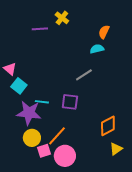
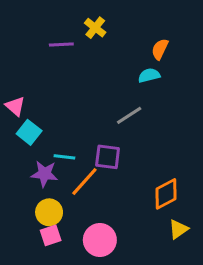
purple star: (29, 113) -> (44, 174), size x0.7
orange line: (57, 136) -> (84, 182), moved
pink square: (44, 151) -> (51, 235), moved

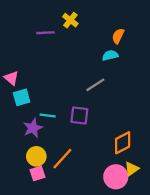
cyan square: (29, 132) -> (22, 97), turned 36
purple star: (44, 174) -> (33, 128), turned -30
orange line: (84, 182) -> (62, 159), moved
pink circle: (100, 240) -> (116, 177), moved

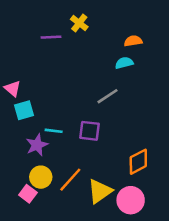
orange semicircle: (118, 36) -> (133, 41), turned 56
yellow triangle: (132, 169) -> (100, 191), moved, size x1.5
pink square: (37, 173) -> (28, 194), moved, turned -35

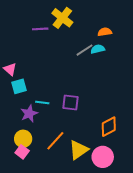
yellow cross: (79, 23) -> (62, 18), size x1.5
gray line: (108, 96) -> (85, 50), moved
yellow circle: (41, 177) -> (23, 139), moved

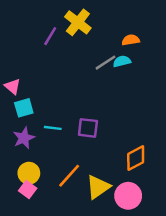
purple line: (40, 29) -> (50, 36), turned -56
purple star: (29, 114) -> (24, 138), moved

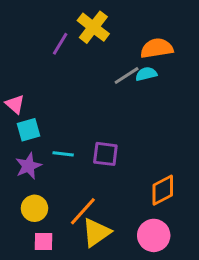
orange semicircle: (131, 40) -> (157, 48), size x1.5
yellow triangle: (98, 187) -> (96, 232), moved
pink square: (28, 190) -> (44, 241), moved, turned -36

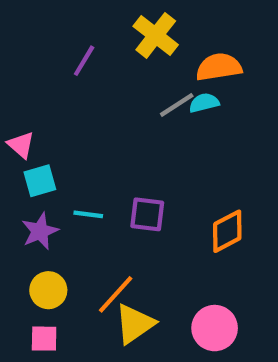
yellow cross: (93, 27) -> (156, 35), moved
orange diamond: (163, 190) -> (227, 231), moved
pink square: (44, 241) -> (44, 339), moved

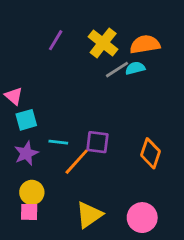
yellow cross: (156, 35) -> (103, 43), moved
orange diamond: (227, 231) -> (151, 153), turned -44
orange line: (116, 294) -> (77, 162), moved
pink square: (44, 339) -> (29, 212), moved

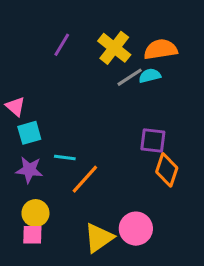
purple square: (97, 142) -> (153, 141), moved
purple star: (26, 153) -> (29, 170), turned 30
pink circle: (142, 218) -> (136, 229), moved

